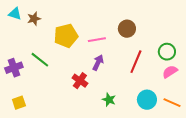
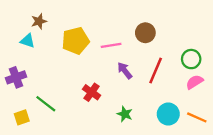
cyan triangle: (15, 14) -> (27, 41), moved
green line: (40, 60) -> (46, 104), moved
purple arrow: (98, 63) -> (125, 71), moved, turned -63

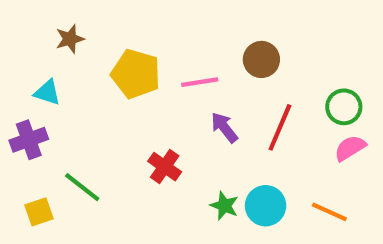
cyan triangle: (27, 41) -> (47, 92), moved
yellow pentagon: (76, 41) -> (136, 74), turned 30
cyan circle: (168, 114) -> (266, 206), moved
orange line: (197, 117) -> (329, 212), moved

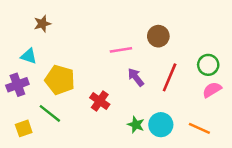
yellow pentagon: (136, 74) -> (60, 80), moved

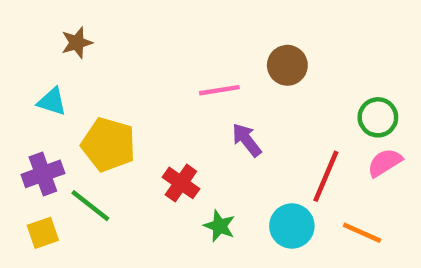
red line: (170, 77) -> (326, 176), moved
purple cross: (17, 85) -> (43, 174), moved
green star: (136, 125) -> (219, 226), moved

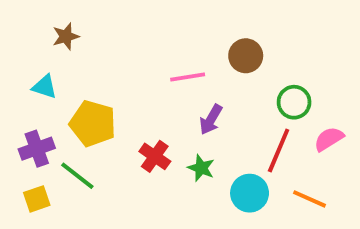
green circle: (378, 117) -> (294, 102), moved
purple arrow: (247, 140) -> (211, 120), turned -112
green star: (219, 226) -> (201, 168), moved

